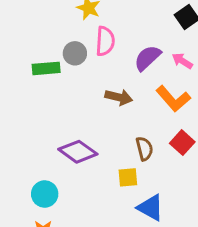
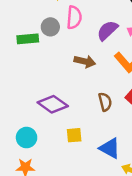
yellow square: (128, 177) -> (74, 135), moved

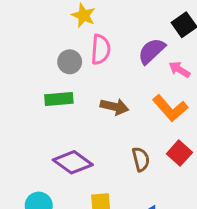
purple semicircle: (107, 30) -> (152, 51), moved
green rectangle: (28, 39) -> (59, 99), moved

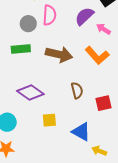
brown arrow: (114, 107) -> (59, 54), size x1.4
red square: (179, 153) -> (103, 103), moved, turned 35

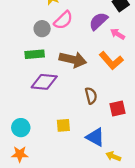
pink semicircle: (49, 15) -> (63, 20), turned 42
purple diamond: (30, 93) -> (44, 82), moved, turned -30

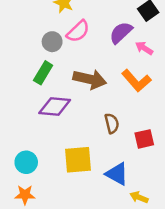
green rectangle: (35, 54) -> (43, 73), turned -54
yellow square: (63, 125) -> (78, 160), size x1.6

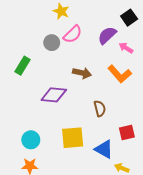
green rectangle: (43, 73) -> (22, 66), moved
brown arrow: (90, 79) -> (82, 73), size x0.7
red square: (144, 139) -> (127, 132), moved

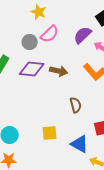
purple diamond: (54, 95) -> (32, 69), moved
yellow square: (73, 138) -> (50, 133), size x0.7

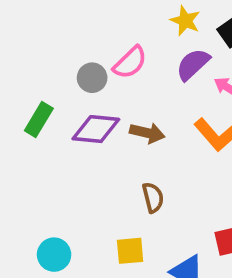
yellow star: (39, 12) -> (185, 21), moved
brown semicircle: (76, 105) -> (153, 198), moved

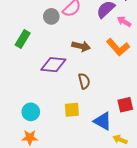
purple diamond: (96, 129) -> (53, 65), moved

